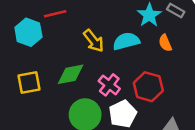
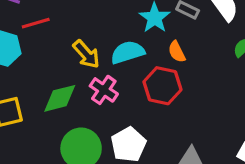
pink cross: (109, 85) -> (104, 90), moved
red hexagon: (148, 87) -> (162, 86), moved

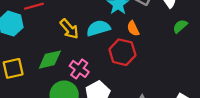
pink cross: (104, 90) -> (79, 69), moved

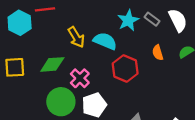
cyan semicircle: (98, 28) -> (105, 41), turned 30
orange semicircle: (133, 28) -> (158, 53), moved

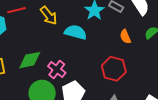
yellow arrow: (76, 37) -> (49, 15), moved
red hexagon: (125, 69) -> (114, 69), moved

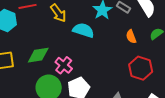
red hexagon: (114, 69) -> (141, 68), moved

